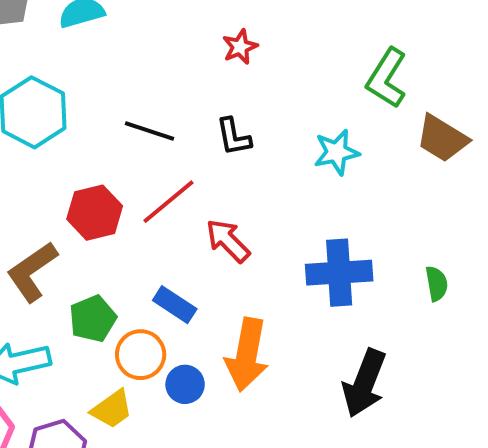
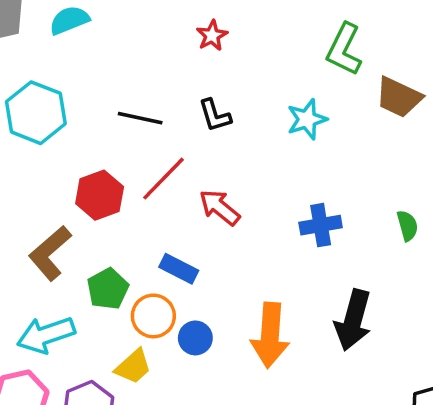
blue cross: (339, 273) -> (321, 225), size x0.7
orange arrow: (247, 355) -> (270, 335), moved

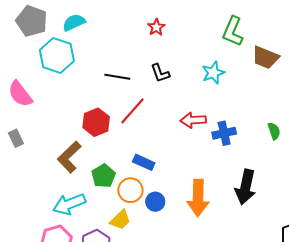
cyan hexagon: (36, 113) -> (57, 56), moved
red arrow: (220, 207) -> (193, 120), moved, turned -40

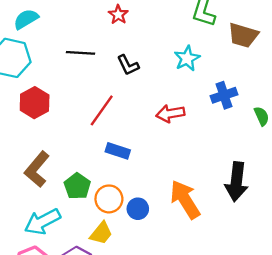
black line: (117, 77) -> (81, 53), moved
red hexagon: (96, 122) -> (35, 103), moved
blue cross: (224, 133) -> (224, 95), moved
blue rectangle: (144, 162) -> (118, 151), moved
orange arrow: (198, 198) -> (185, 200), turned 153

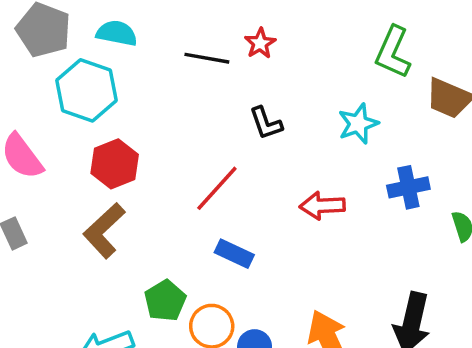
cyan semicircle: (26, 19) -> (117, 33), turned 35
black line: (81, 53) -> (207, 58), moved
brown L-shape: (37, 169) -> (104, 231), moved

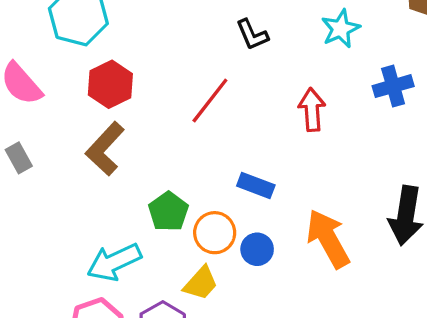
red arrow: (322, 206) -> (312, 110), turned 93
blue rectangle: (234, 254) -> (256, 186), moved

